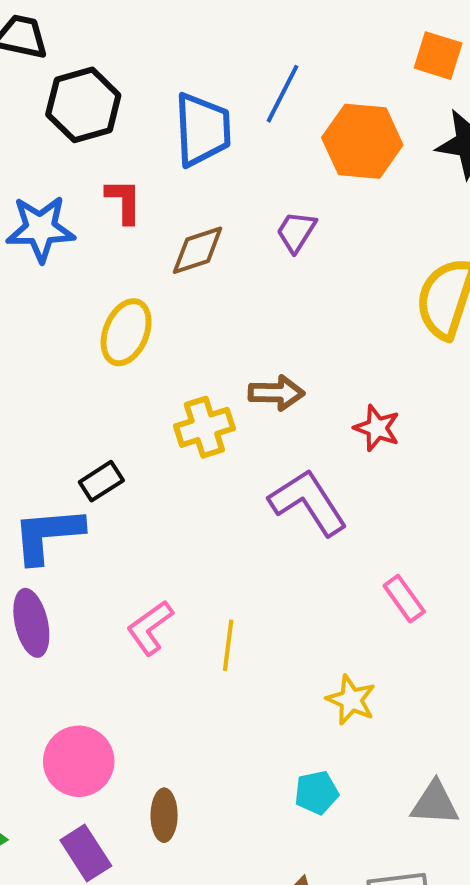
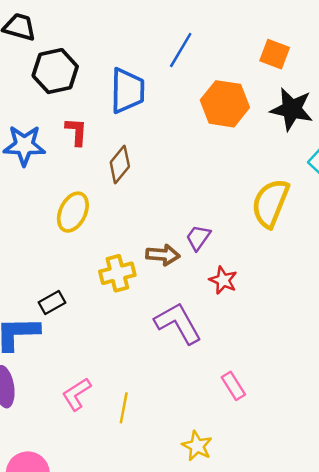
blue line: (282, 94) -> (181, 50), moved
purple trapezoid: (296, 232) -> (198, 238), moved
brown diamond: (198, 250) -> (120, 164), turned -36

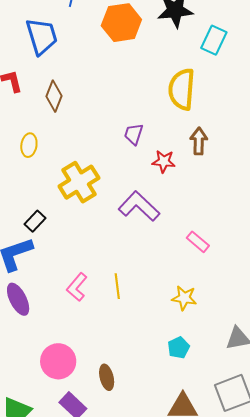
yellow ellipse: (73, 212) -> (29, 145), size x0.7
brown arrow: (163, 255) -> (199, 141), moved, turned -76
yellow cross: (117, 273) -> (79, 182), size x1.4

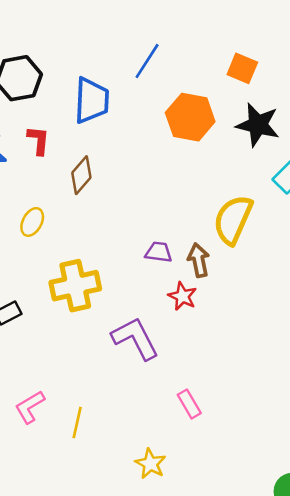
purple trapezoid: (134, 134) -> (159, 252), turned 60
brown arrow: (199, 141) -> (199, 260), moved, turned -32

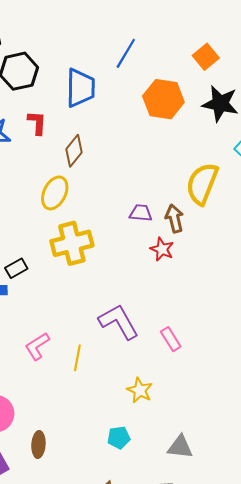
orange square: (242, 68) -> (206, 57), turned 30
yellow ellipse: (32, 222) -> (55, 193), moved, size x1.4
purple L-shape: (135, 338) -> (119, 322), moved

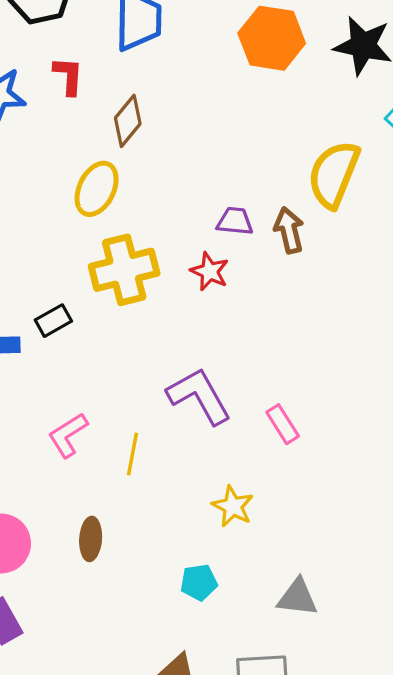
red star: (162, 249) -> (210, 271), moved
black rectangle: (16, 268) -> (53, 321), moved
brown ellipse: (38, 444) -> (91, 539), moved

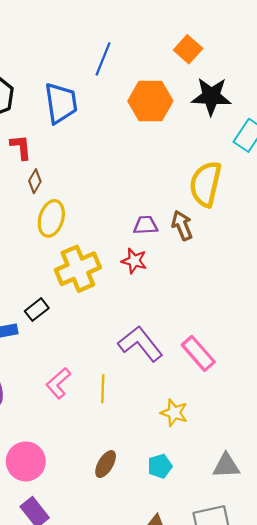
brown diamond: (128, 121) -> (35, 181), moved, size x0.7
pink rectangle: (283, 424) -> (198, 353), size x1.4
brown ellipse: (91, 539) -> (106, 464), moved, turned 36

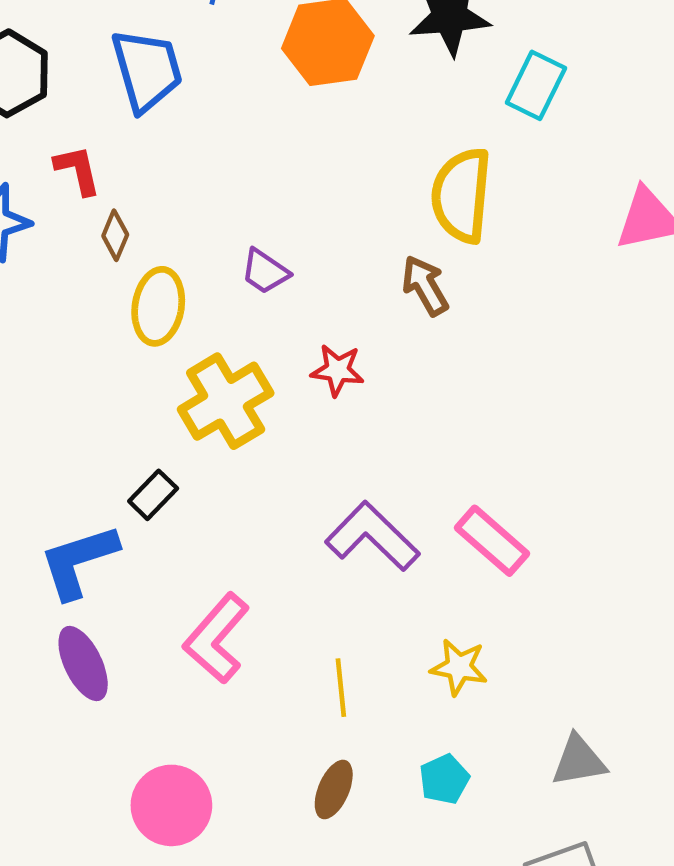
purple trapezoid: (146, 225) -> (265, 271), moved, turned -135
pink L-shape: (58, 383) -> (216, 638), size x1.4
yellow line: (103, 389) -> (341, 688), moved

